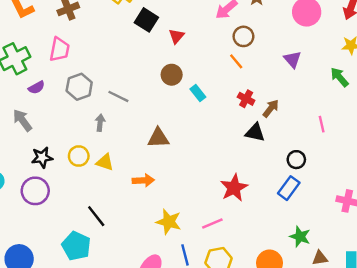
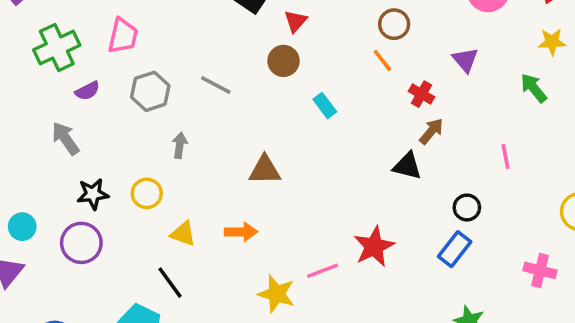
brown circle: (172, 75) -> (284, 61), moved
gray line: (118, 96) -> (216, 85), moved
red cross: (246, 99) -> (421, 94), moved
yellow triangle: (105, 162) -> (183, 234), moved
pink line: (212, 223) -> (322, 271), moved

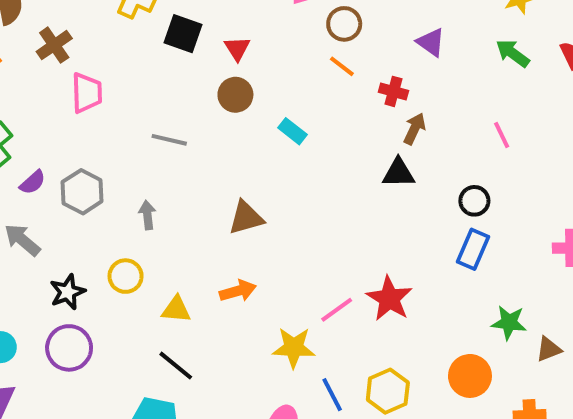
pink trapezoid: (123, 36) -> (87, 93), moved
gray hexagon: (150, 91) -> (82, 192), moved
red star: (374, 246) -> (389, 299), moved

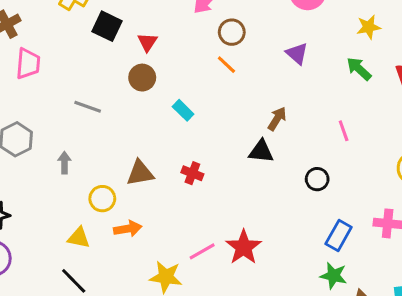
red cross: (393, 91) -> (192, 173), moved
blue rectangle: (473, 249) -> (339, 235), moved
yellow circle: (126, 276) -> (102, 199), moved

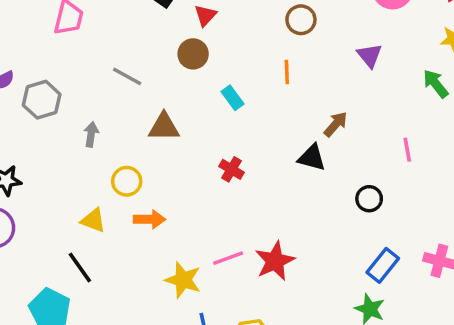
orange line: (226, 65) -> (287, 72), moved, turned 35
brown triangle: (140, 173) -> (164, 127), moved

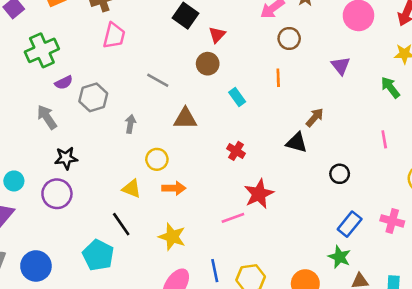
pink line: (407, 150) -> (384, 139), moved
red star: (275, 261) -> (259, 194), moved
yellow star: (183, 280) -> (172, 237), moved

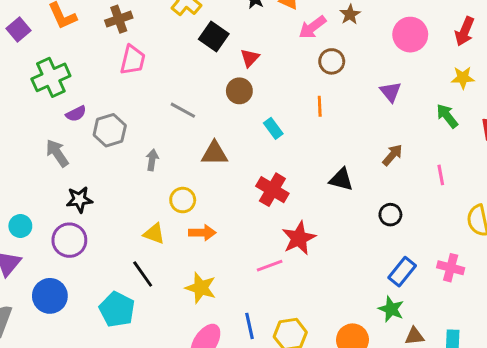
brown arrow: (315, 117) -> (392, 155), moved
red cross: (236, 151) -> (272, 190), size x1.5
blue circle: (36, 266) -> (50, 296), moved

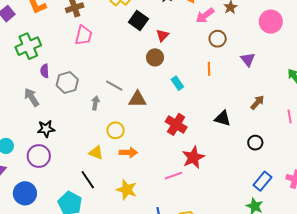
purple triangle: (391, 92) -> (248, 60), moved
gray line: (183, 110) -> (114, 86), moved
purple semicircle: (76, 114) -> (45, 71), turned 112

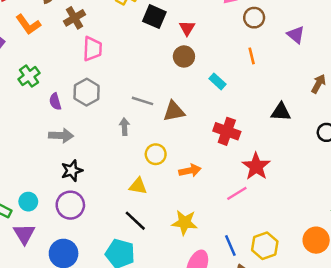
green cross: (28, 46) -> (29, 76), size x0.7
gray hexagon: (67, 82) -> (87, 92), moved
gray arrow: (32, 97) -> (61, 136), moved, turned 138
orange arrow: (128, 153) -> (190, 171), moved

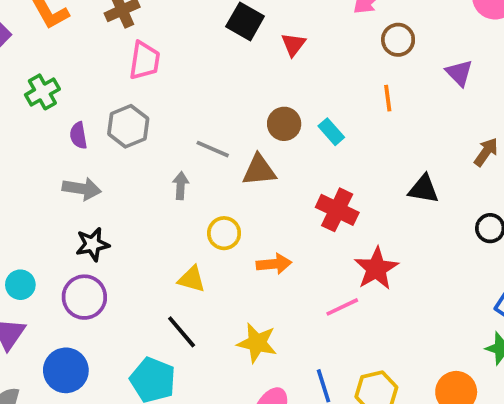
brown circle: (184, 56) -> (284, 124), moved

